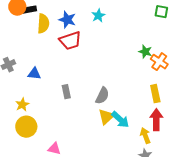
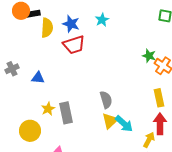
gray rectangle: (66, 92) -> (66, 113), moved, size x1.5
gray semicircle: (102, 96) -> (106, 100), turned -42
yellow star: (22, 105) -> (48, 109), moved
yellow arrow: (145, 136) -> (149, 140), turned 49

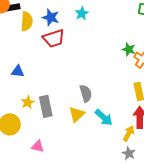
yellow triangle: (110, 121) -> (77, 114), moved

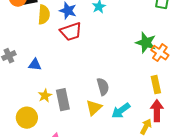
green star: (129, 49) -> (146, 43), size x1.5
cyan arrow: (104, 117) -> (121, 111), turned 102

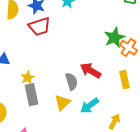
green star: (146, 43) -> (114, 38), turned 30
yellow star: (45, 96) -> (27, 78), moved
red arrow: (157, 111) -> (90, 71), moved, turned -60

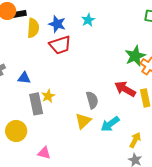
red arrow: (90, 71) -> (125, 89), moved
gray rectangle: (31, 95) -> (36, 104), moved

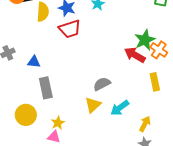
red arrow: (125, 89) -> (135, 55), moved
yellow star: (48, 96) -> (58, 123), moved
gray semicircle: (92, 100) -> (102, 84), turned -102

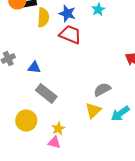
red trapezoid: (70, 29) -> (70, 34), turned -140
gray rectangle: (46, 88) -> (46, 93), turned -40

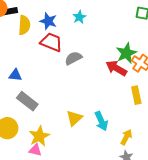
gray semicircle: (102, 89) -> (73, 58), moved
cyan arrow: (120, 113) -> (101, 121), turned -78
yellow star: (58, 128) -> (39, 136), size x1.5

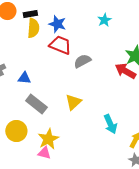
black rectangle: (10, 11) -> (30, 14), moved
cyan star: (79, 17) -> (104, 20), moved
yellow triangle: (74, 118) -> (73, 102), moved

